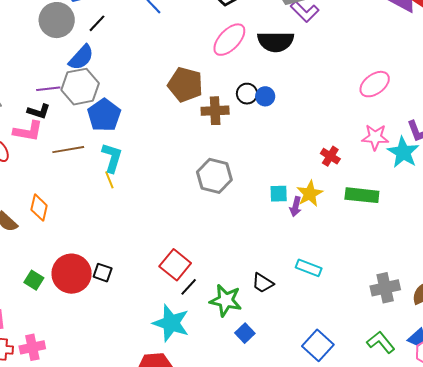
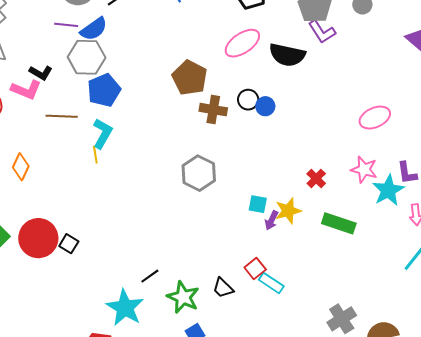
purple line: (48, 89) -> (66, 25), moved
red square: (175, 265) -> (255, 268), moved, size x0.7
gray cross: (385, 288) -> (342, 319), turned -32

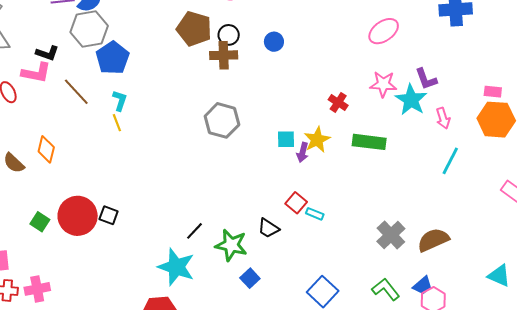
black circle: (248, 100) -> (229, 35), moved
brown line: (62, 116) -> (76, 92), turned 56
cyan L-shape: (102, 133) -> (120, 101), size x0.7
cyan rectangle: (271, 283) -> (315, 214), size x0.7

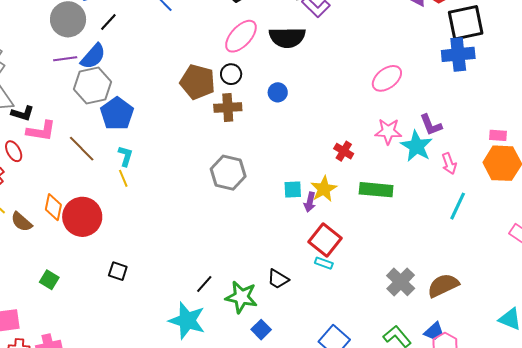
black circle: (229, 35) -> (231, 74), moved
black L-shape: (47, 53) -> (23, 113), moved
red square: (296, 203) -> (325, 240), moved, size x1.5
red circle: (78, 216) -> (82, 217), moved

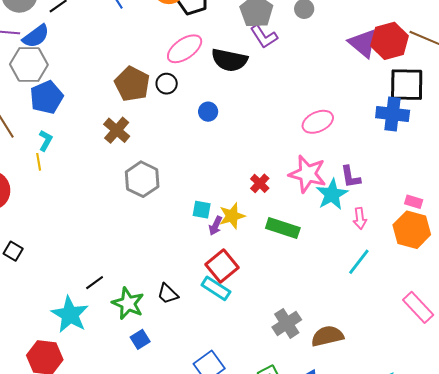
brown cross: (228, 108) -> (117, 130), moved, turned 32
pink star: (388, 131) -> (308, 174), size x1.4
cyan rectangle: (324, 263) -> (216, 288), size x1.6

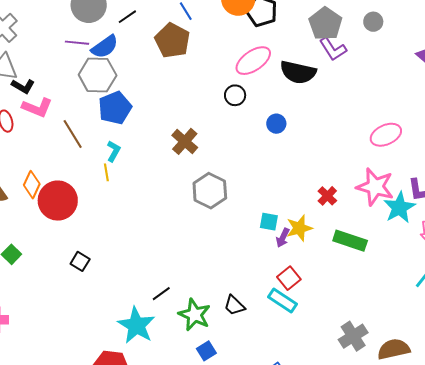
brown pentagon: (132, 84) -> (172, 41), moved
red square: (222, 266) -> (289, 278), size x0.7

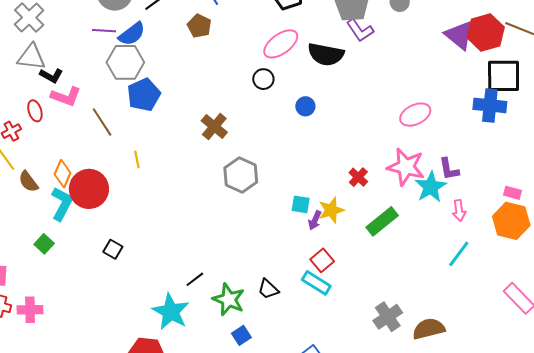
brown pentagon: (172, 41) -> (199, 26), size x0.7
cyan L-shape: (114, 151) -> (62, 204), moved, size x1.6
green rectangle: (350, 241) -> (382, 221), turned -56

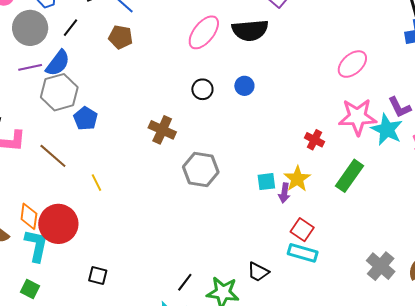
black circle: (263, 79) -> (202, 89), moved
blue pentagon: (144, 95) -> (86, 118), size x0.7

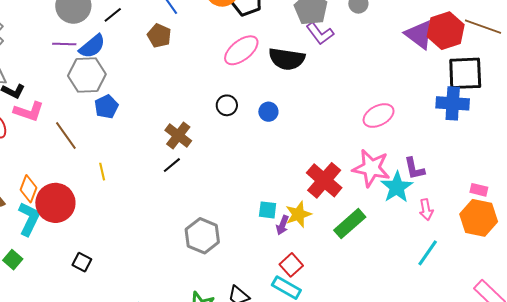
red cross: (315, 140) -> (324, 180), size x1.8
gray hexagon: (201, 169) -> (202, 236), moved
black line: (185, 282) -> (172, 165), moved

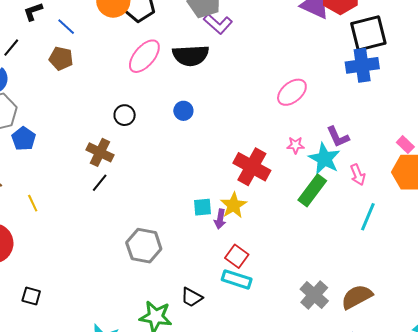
black circle: (227, 105) -> (125, 115), moved
pink star: (371, 168) -> (296, 145), size x0.5
pink rectangle: (479, 190) -> (405, 145), turned 42
green rectangle: (350, 224) -> (312, 190), moved

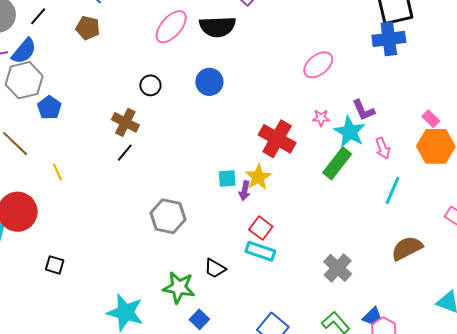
blue circle: (183, 111) -> (209, 82), size x1.4
brown semicircle: (357, 297) -> (407, 248), moved

